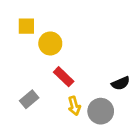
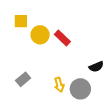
red rectangle: (64, 77) -> (62, 38), moved

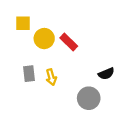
gray rectangle: (23, 79) -> (29, 74), moved, turned -56
yellow arrow: (59, 85) -> (51, 77), moved

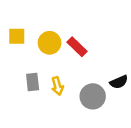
yellow square: (23, 23) -> (17, 36), moved
gray circle: (89, 98) -> (93, 96), moved

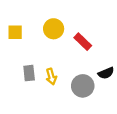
yellow circle: (50, 43) -> (54, 29), moved
red rectangle: (77, 47) -> (83, 42), moved

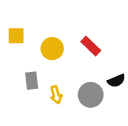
yellow circle: (54, 29) -> (52, 49), moved
yellow arrow: (51, 77) -> (56, 95), moved

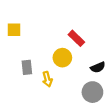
yellow circle: (52, 49) -> (62, 58), moved
gray circle: (91, 95) -> (92, 92), moved

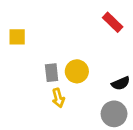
red rectangle: (76, 38) -> (113, 22), moved
gray rectangle: (27, 67) -> (52, 73), moved

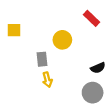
yellow circle: (77, 71) -> (62, 40), moved

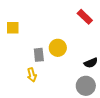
yellow circle: (62, 40) -> (58, 48), moved
yellow arrow: (47, 80) -> (32, 75), moved

